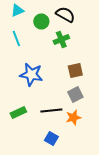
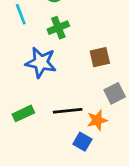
green cross: (61, 39) -> (58, 28), moved
gray square: (75, 94) -> (115, 93), moved
blue square: (51, 138) -> (82, 142), moved

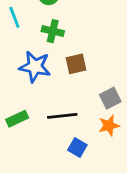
green cross: (58, 28) -> (53, 31), turned 35
brown square: (100, 57) -> (76, 64), moved
orange star: (97, 120) -> (109, 126), moved

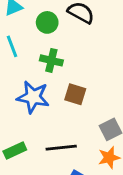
brown square: (76, 64) -> (75, 94), turned 30

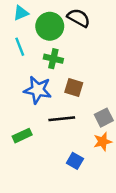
green circle: (47, 22) -> (50, 26), size x1.5
black line: (61, 148) -> (62, 119), moved

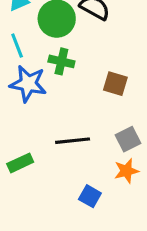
brown square: (74, 88) -> (115, 84), moved
blue star: (38, 90) -> (28, 84), moved

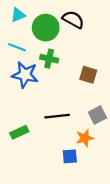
cyan line: (17, 46) -> (17, 47), turned -48
orange star: (126, 171) -> (85, 138), moved
blue square: (90, 196) -> (70, 156), turned -35

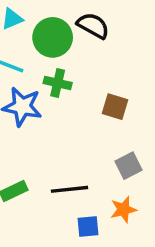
black line: (57, 116) -> (69, 189), moved
orange star: (85, 138) -> (123, 210), moved

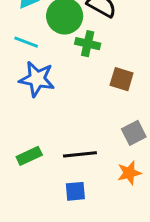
green cross: (58, 83) -> (88, 44), moved
blue square: (88, 226) -> (75, 191), moved

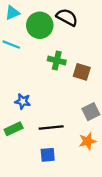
green cross: (88, 44) -> (57, 60), moved
blue star: (37, 79) -> (23, 101), moved, size x0.6

